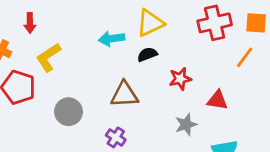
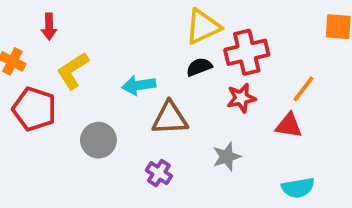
red cross: (215, 23) -> (247, 52), moved
cyan arrow: (111, 39) -> (139, 85), moved
orange line: (245, 57) -> (304, 89), moved
gray star: (186, 125) -> (227, 157), moved

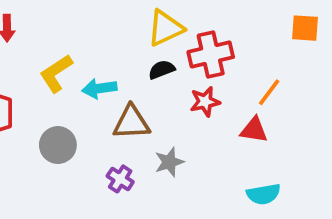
yellow L-shape: (73, 71) -> (56, 73), moved
gray star: (227, 157) -> (169, 162), moved

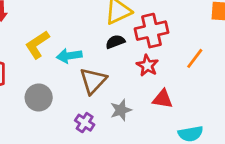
red star: (205, 102) -> (147, 65), turned -30
brown triangle: (131, 122) -> (93, 81), turned -44
red triangle: (254, 130) -> (163, 99), moved

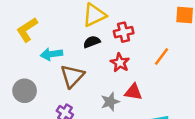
red cross: (152, 31) -> (124, 32), size x0.7
yellow L-shape: (37, 45) -> (27, 30), moved
gray star: (121, 110) -> (110, 102), moved

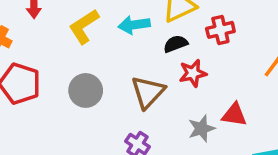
cyan arrow: (51, 54) -> (134, 25), moved
red star: (120, 63) -> (193, 73), moved, turned 30
gray circle: (25, 91) -> (86, 90), moved

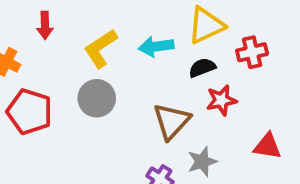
gray circle: (86, 90) -> (97, 98), moved
gray star: (201, 129) -> (202, 162), moved

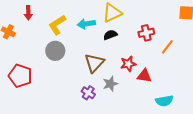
red cross: (252, 52) -> (146, 33), moved
red star: (221, 100) -> (128, 64), moved
red pentagon: (30, 112) -> (20, 76), moved

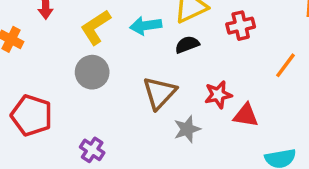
red cross: (146, 33) -> (241, 26), moved
purple cross: (88, 93) -> (92, 150), moved

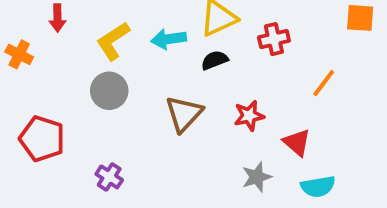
red triangle: (246, 115) -> (297, 142), moved, turned 32
gray star: (187, 129) -> (257, 177), moved

